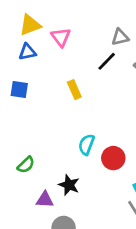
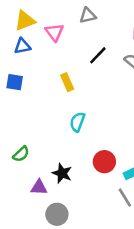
gray triangle: (120, 37) -> (88, 16), moved
cyan semicircle: (86, 145) -> (77, 122), moved
red circle: (113, 158) -> (104, 162), moved

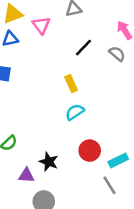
yellow rectangle: (67, 82) -> (71, 84), moved
cyan semicircle: (77, 122) -> (75, 112), moved, turned 36

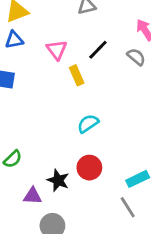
pink triangle: (41, 25) -> (57, 50), moved
yellow rectangle: (71, 84) -> (77, 75), moved
red circle: (90, 151) -> (89, 168), moved

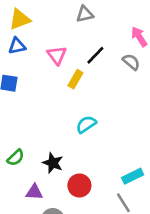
yellow rectangle: (77, 75) -> (75, 79), turned 54
red circle: (89, 168) -> (79, 185), moved
black star: (58, 180) -> (53, 163), moved

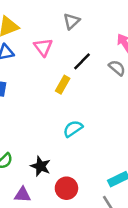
gray triangle: (85, 14) -> (72, 21), turned -30
pink triangle: (57, 55) -> (43, 47), moved

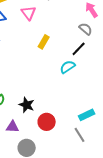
black line: (82, 61) -> (79, 49), moved
cyan semicircle: (73, 129) -> (68, 67), moved

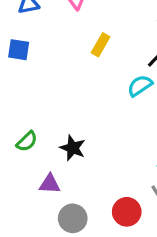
red circle: (47, 122) -> (127, 212), moved

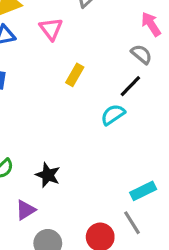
purple triangle: (50, 184) -> (26, 210), turned -35

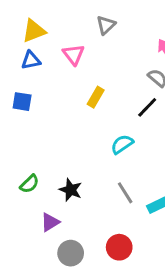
cyan semicircle: (113, 115) -> (122, 144), moved
gray line: (132, 223) -> (125, 193), moved

